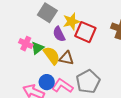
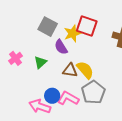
red square: (85, 32) -> (87, 26), moved
pink cross: (26, 44) -> (16, 58), moved, turned 32
yellow semicircle: (52, 55) -> (85, 70), moved

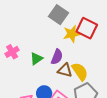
gray square: (48, 27) -> (58, 15), moved
purple semicircle: (61, 47) -> (57, 57), moved, turned -133

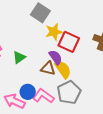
red square: (87, 28) -> (69, 42), moved
purple semicircle: (57, 57) -> (56, 57), moved, turned -56

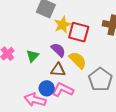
purple semicircle: (56, 57) -> (58, 50), moved
brown triangle: (48, 68) -> (58, 70), moved
gray pentagon: (69, 92) -> (100, 79), moved

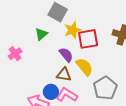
red square: (79, 32) -> (88, 39), turned -30
green triangle: (33, 56) -> (41, 34), moved

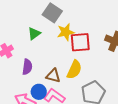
purple semicircle: (66, 55) -> (27, 67), moved, turned 42
yellow semicircle: (84, 67) -> (74, 70), turned 60

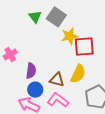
green triangle: (34, 34) -> (35, 17), moved, turned -32
blue circle: (39, 92) -> (35, 90), moved

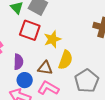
yellow star: (70, 36) -> (52, 39), moved
red square: (84, 46) -> (30, 30), moved, turned 30

